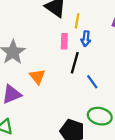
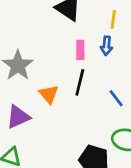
yellow line: (77, 21) -> (113, 19), moved
black line: (75, 63) -> (80, 82), moved

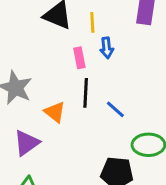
yellow line: (113, 19) -> (92, 22), moved
blue line: (116, 98) -> (115, 109), moved

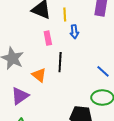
pink rectangle: (79, 58) -> (48, 38), moved
blue line: (115, 109) -> (103, 71), moved

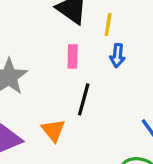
orange triangle: (39, 75) -> (53, 130), moved

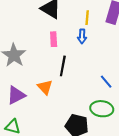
yellow line: (108, 25) -> (87, 18), moved

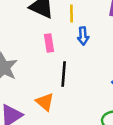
yellow line: (87, 18) -> (72, 14), moved

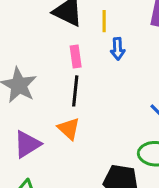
black line: (64, 74) -> (75, 91), moved

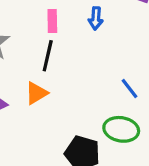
orange triangle: (69, 129) -> (36, 93), turned 40

